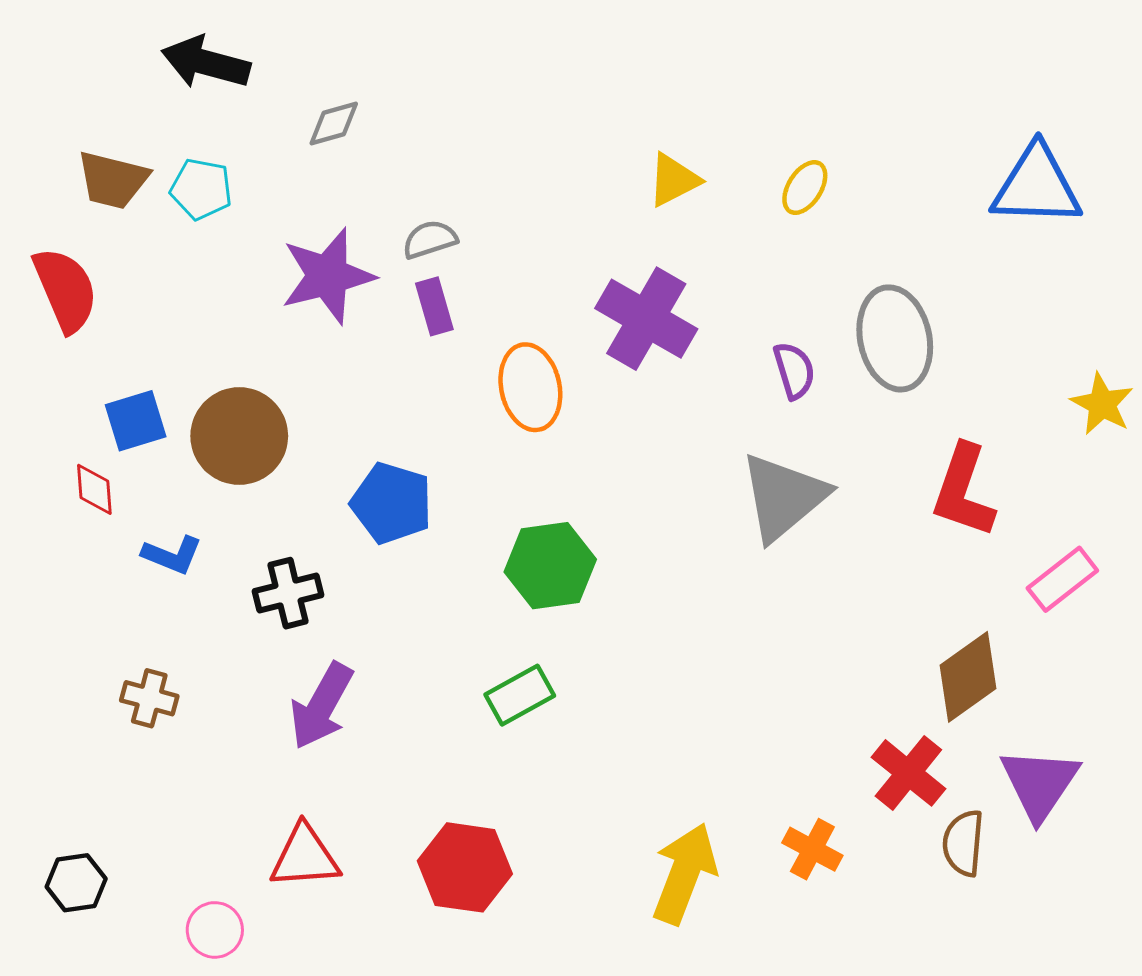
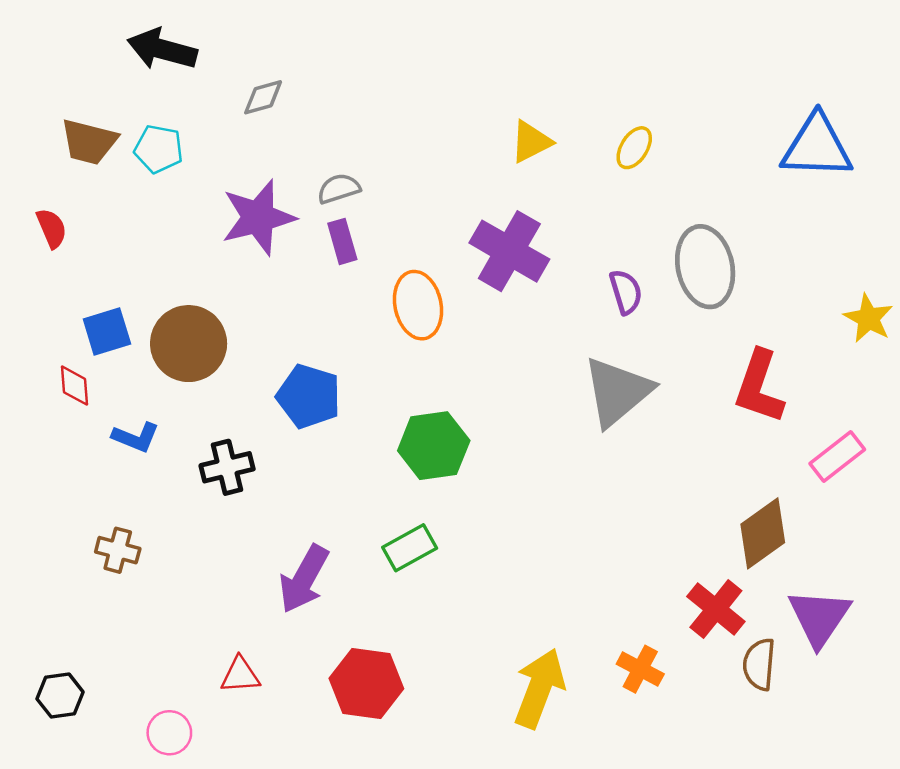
red semicircle: (65, 290) -> (52, 228), size x0.6
purple arrow: (322, 706) -> (304, 579), moved
red triangle: (305, 857) -> (240, 675), size x0.7

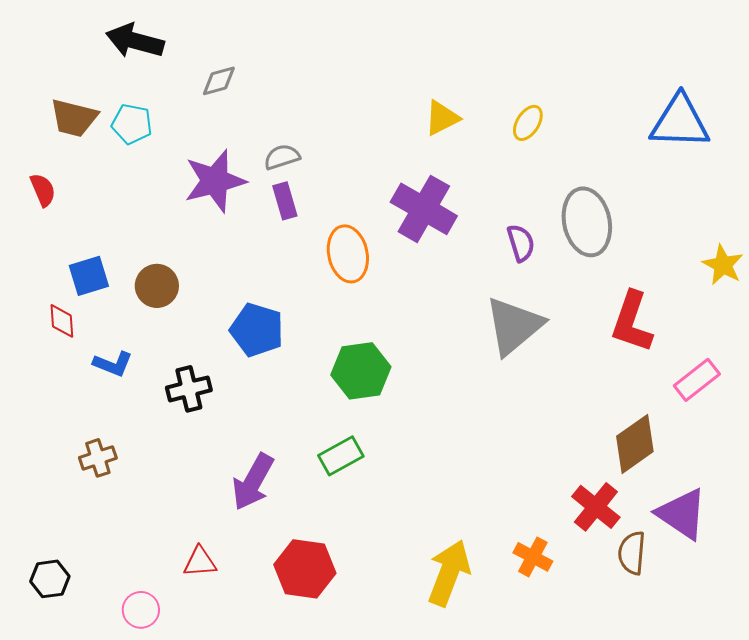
brown circle: (189, 344) -> (157, 286), size x0.7
brown cross: (118, 550) -> (98, 458), turned -33
purple triangle: (819, 617) -> (682, 514), turned -30

